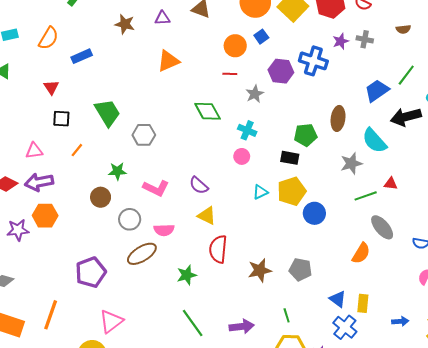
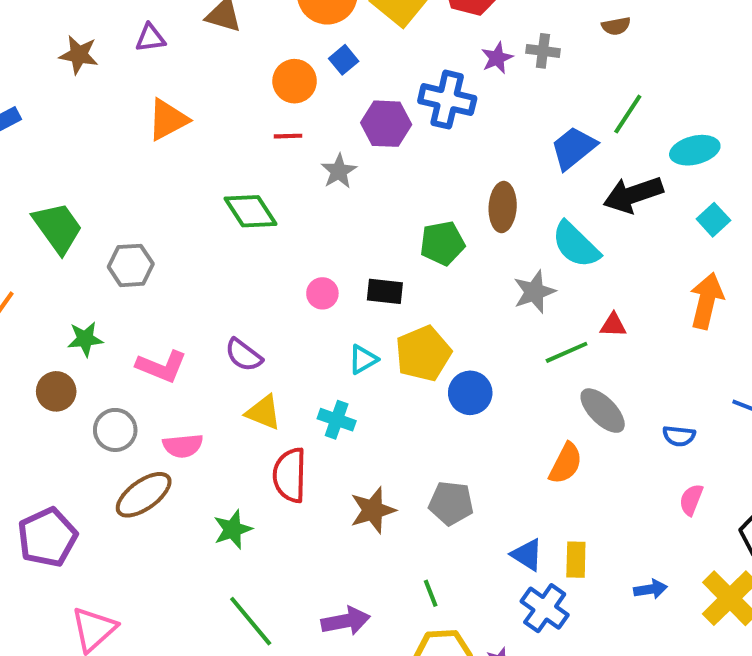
cyan cross: (247, 130) -> (337, 420), moved
black rectangle: (290, 158) -> (385, 291), moved

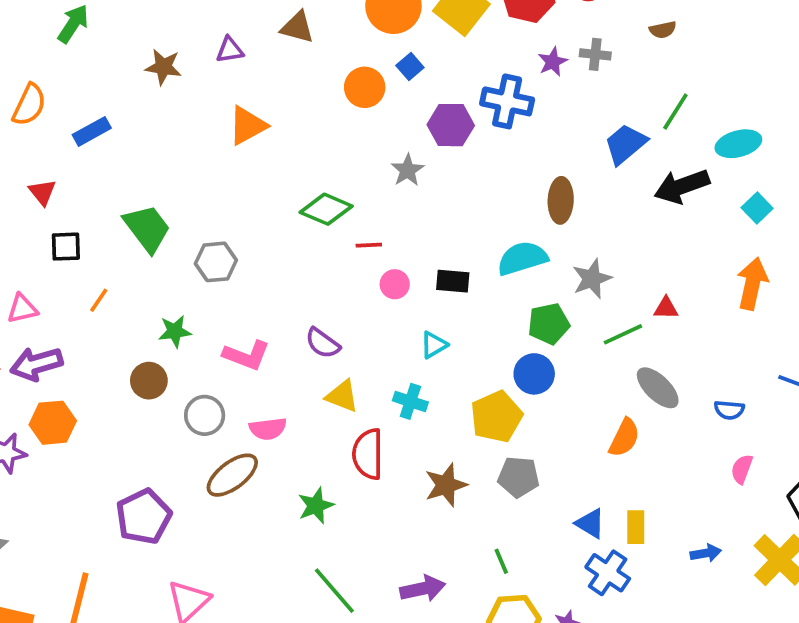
red line: (288, 136) -> (369, 245), moved
green diamond: (250, 211) -> (326, 209), turned -33
green pentagon: (442, 243) -> (549, 324), moved
cyan semicircle: (576, 245) -> (522, 258), moved, turned 120
yellow pentagon: (423, 353) -> (496, 417), moved

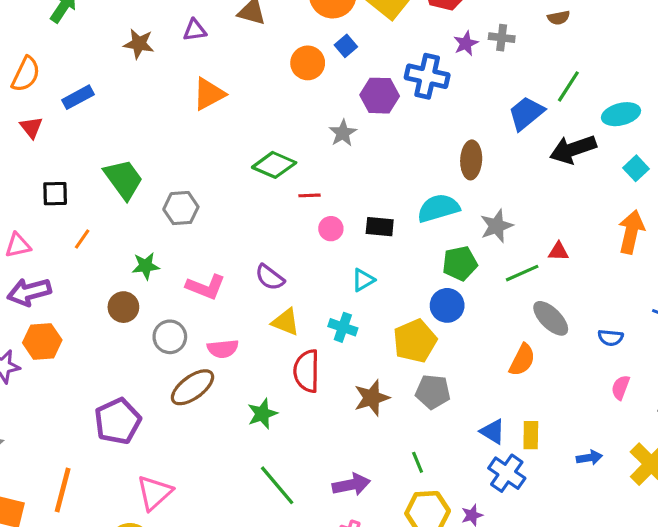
red triangle: (42, 192) -> (31, 127), moved

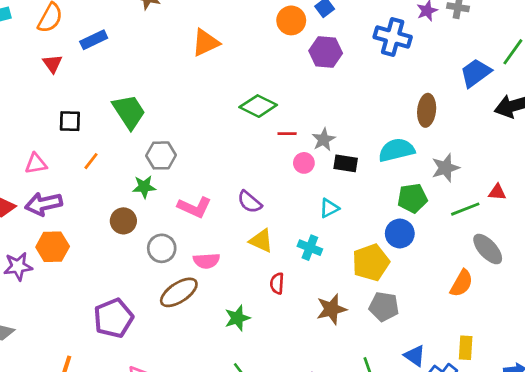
purple hexagon: (380, 96) -> (326, 52), moved
gray star: (343, 133) -> (324, 140), moved
gray hexagon: (181, 208) -> (161, 155), moved
red semicircle: (307, 371) -> (277, 283), size x0.6
blue triangle: (493, 432) -> (415, 356), moved

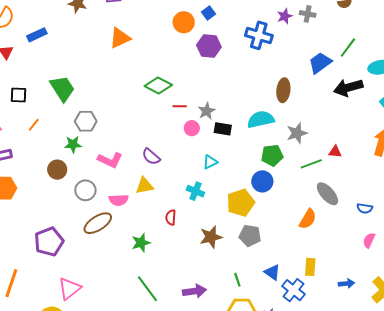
yellow triangle: (261, 241) -> (144, 186), moved, turned -36

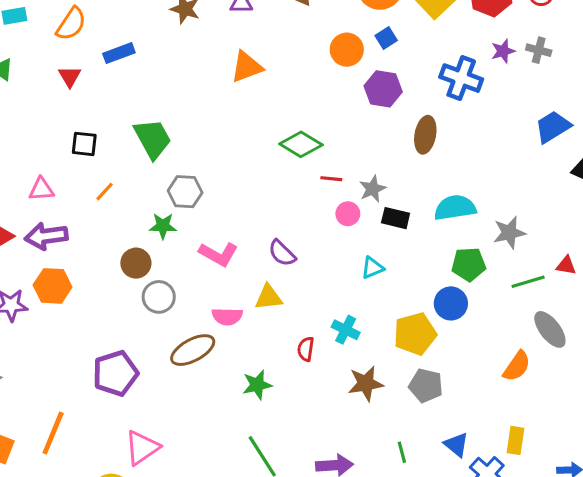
brown ellipse: (283, 90) -> (425, 135), moved
gray circle: (85, 190) -> (159, 297), moved
cyan cross: (195, 191) -> (346, 330), moved

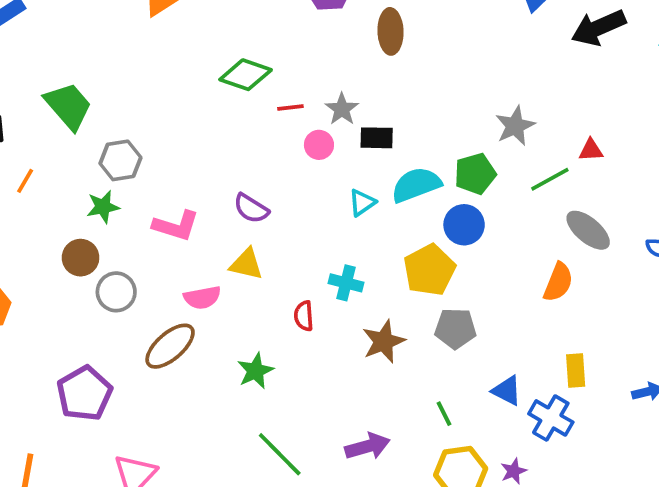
cyan semicircle: (455, 208) -> (416, 185), moved
yellow triangle: (269, 297) -> (246, 264), turned 32

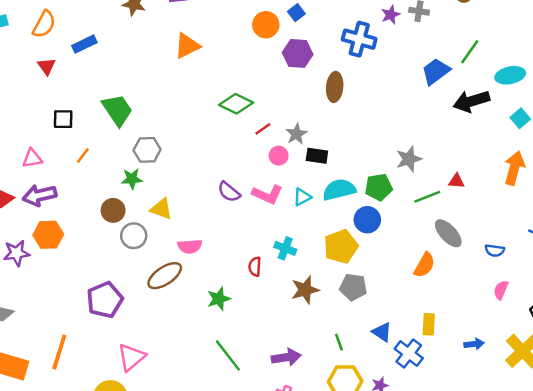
red line: (290, 108) -> (263, 129), turned -35
pink L-shape: (176, 226) -> (267, 194), moved
yellow triangle: (246, 264) -> (161, 209), moved

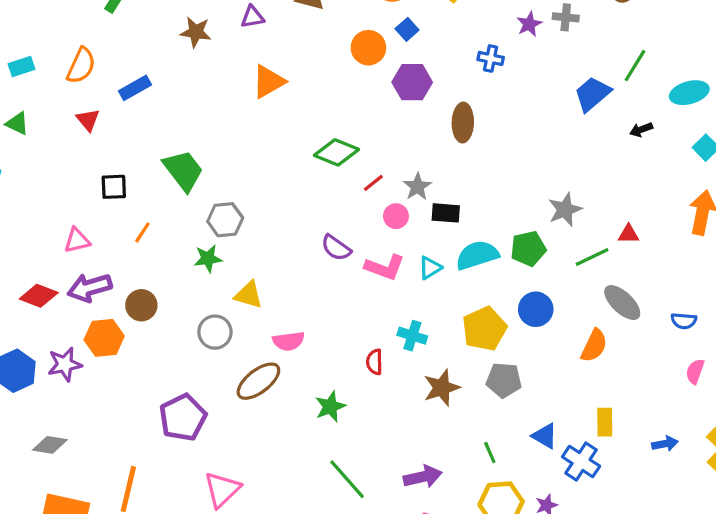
blue cross: (359, 39) -> (491, 58), size x0.6
black arrow: (471, 101) -> (641, 130), size x0.5
purple semicircle: (229, 192) -> (336, 248), moved
brown circle: (113, 210) -> (141, 305), moved
blue circle: (367, 220) -> (536, 309), moved

